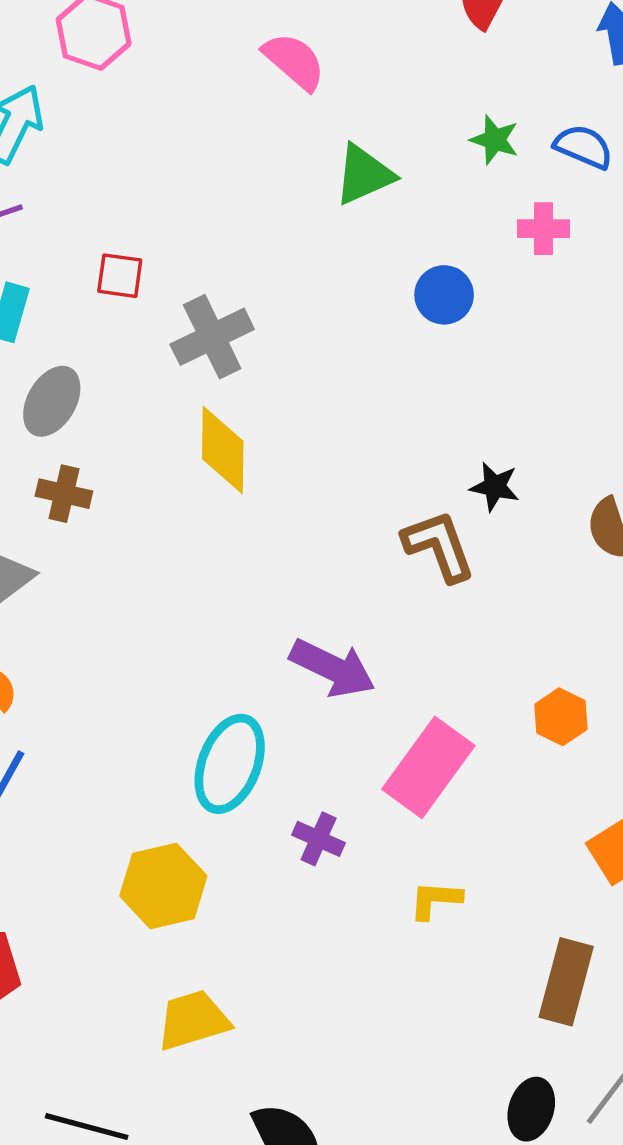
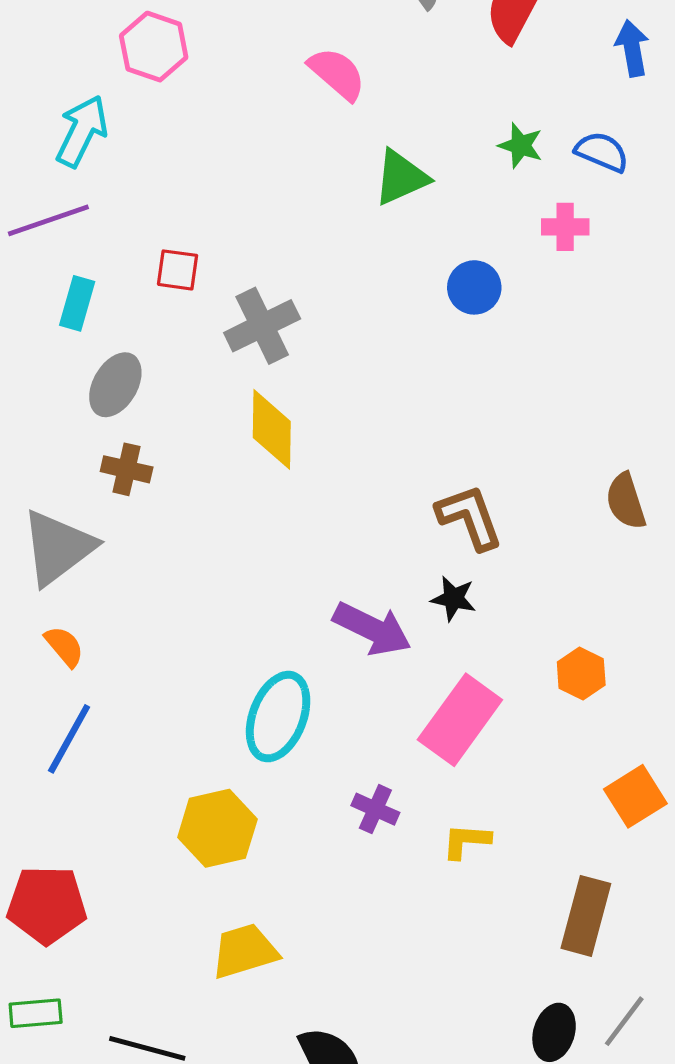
black star: (495, 487) -> (454, 599), moved
purple cross: (319, 839) -> (375, 809), moved

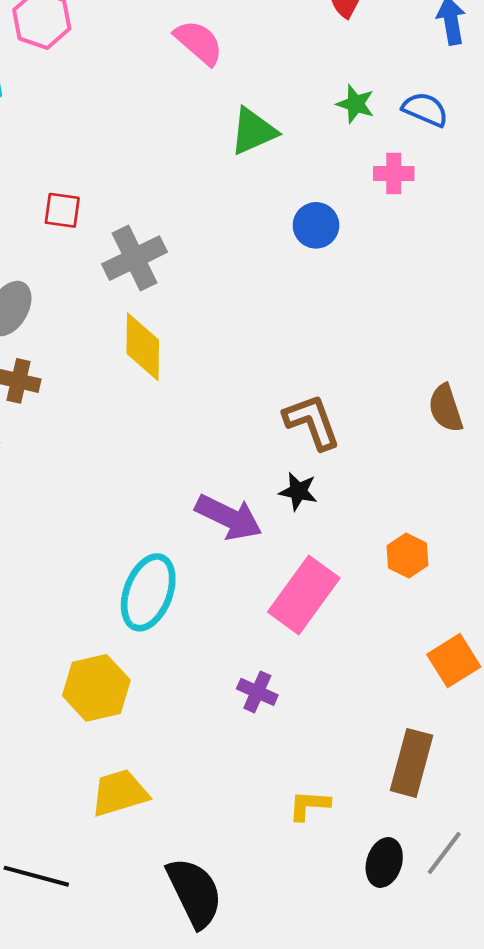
purple cross: (375, 809) -> (257, 692), moved
yellow L-shape: (466, 841) -> (309, 805), moved

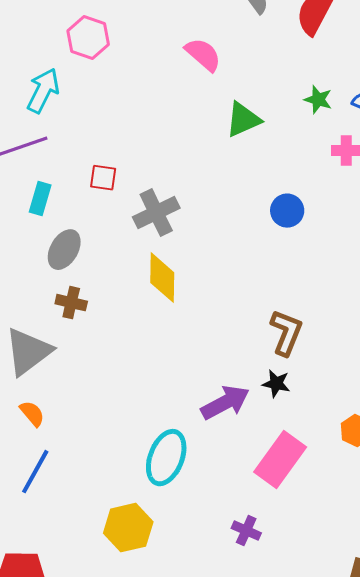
blue circle: (316, 225) -> (287, 211), moved
brown L-shape: (312, 422) -> (286, 333), turned 42
purple arrow: (229, 517) -> (225, 403), turned -54

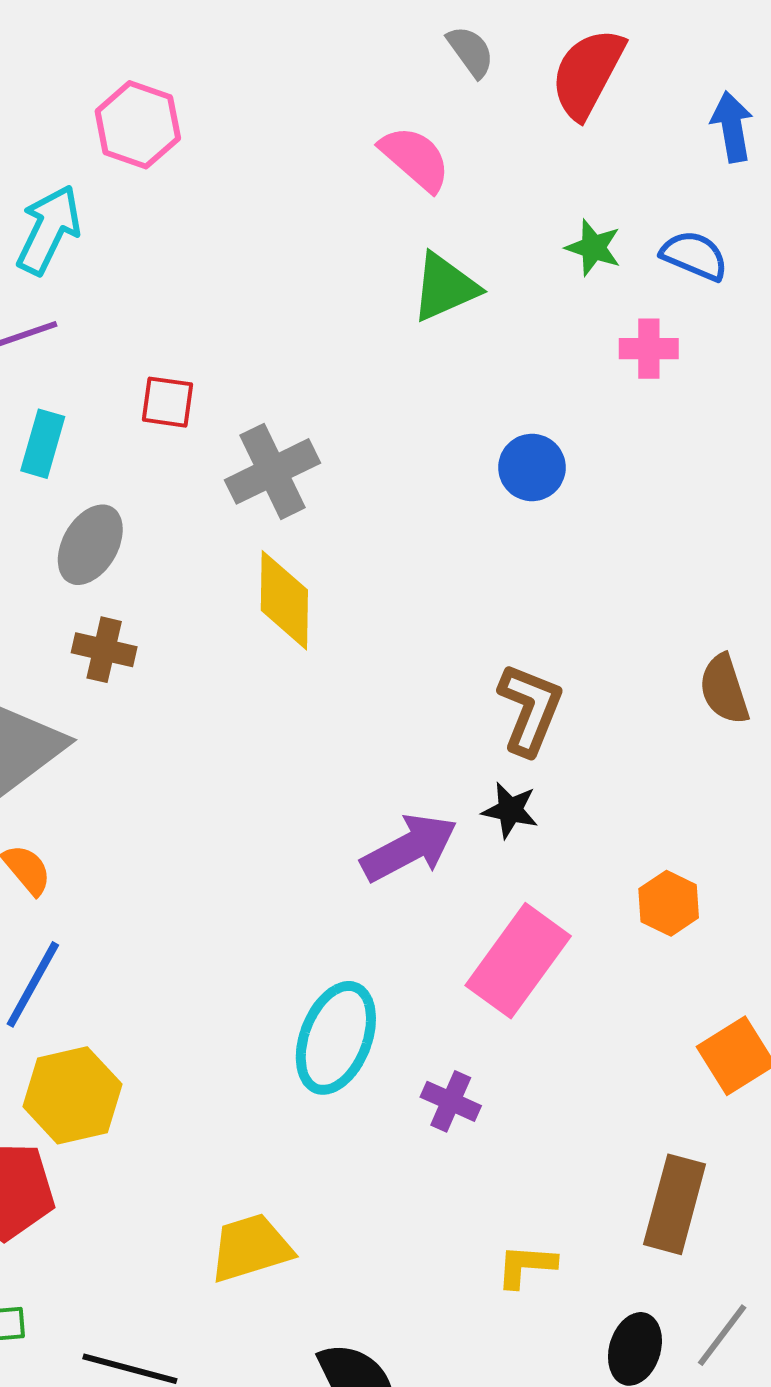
pink semicircle: (203, 55) -> (415, 158), moved
cyan ellipse: (166, 458) -> (336, 1038), moved
yellow hexagon: (128, 528) -> (72, 1095), moved

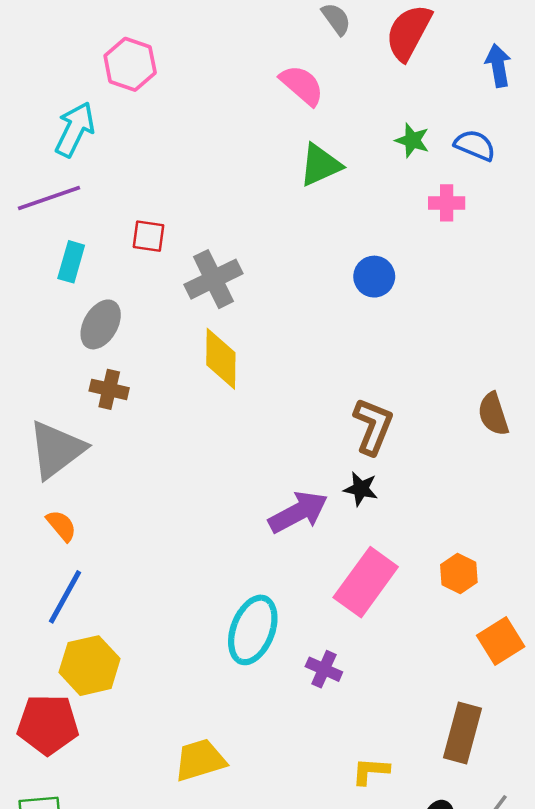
orange hexagon: (669, 903) -> (459, 574), moved

